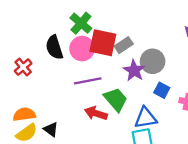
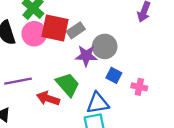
purple star: (134, 71) -> (86, 56), turned -30
purple line: (88, 81) -> (18, 81), moved

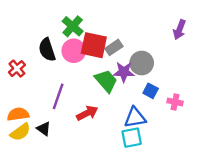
purple line: (18, 81) -> (58, 96), turned -60
green trapezoid: (68, 85) -> (106, 81), moved
red arrow: (48, 98) -> (87, 113), turned 135

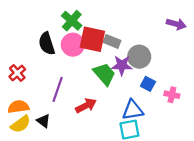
purple arrow: (179, 30) -> (176, 24), turned -96
gray rectangle: (114, 47) -> (112, 41), turned 56
red cross: (17, 69) -> (17, 73), moved

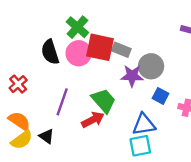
green trapezoid: (104, 74) -> (104, 101), moved
orange semicircle: (18, 107) -> (19, 121), turned 42

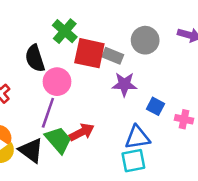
pink circle: (79, 53) -> (57, 82), moved
gray circle: (151, 66) -> (145, 40), moved
green trapezoid: (104, 101) -> (58, 140), moved
black triangle: (47, 136) -> (31, 150), size x1.5

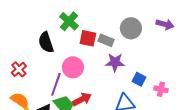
red square: (89, 53) -> (88, 38), size x0.7
pink circle: (57, 82) -> (73, 67), moved

